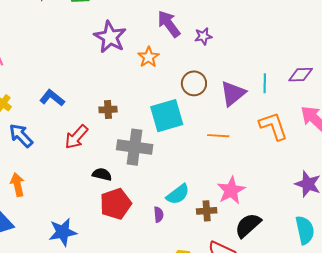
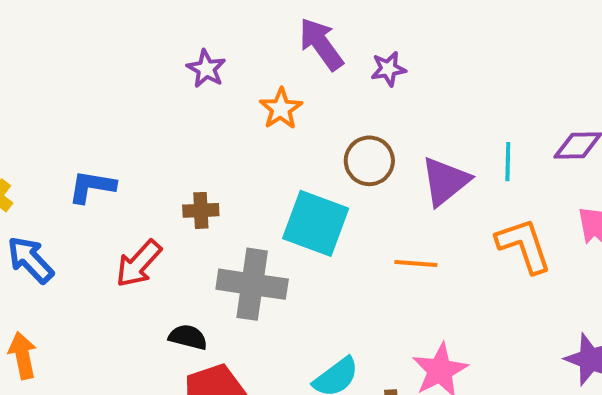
purple star: (110, 37) -> (206, 69), size x0.6
blue L-shape: (52, 98) -> (92, 187), turned -30
cyan square: (167, 116) -> (316, 223), turned 36

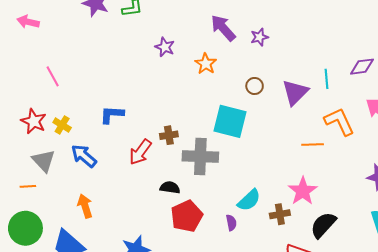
brown circle: (369, 161) -> (255, 86), size x0.7
brown cross: (201, 210) -> (169, 135), moved
orange line: (416, 263) -> (313, 145), moved

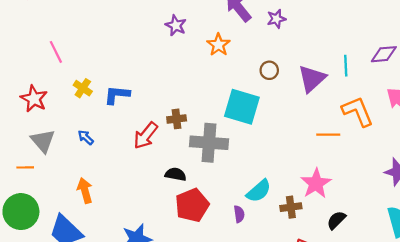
yellow cross: (62, 125) -> (83, 88), moved
blue arrow: (84, 156) -> (86, 137), size x0.6
black semicircle: (323, 225) -> (336, 220), size x0.7

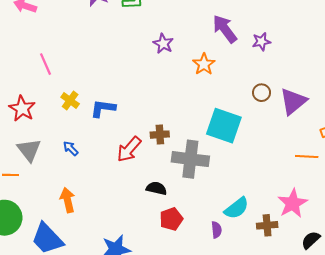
brown circle: (269, 70) -> (262, 93), moved
red pentagon: (192, 205) -> (171, 219), size x0.7

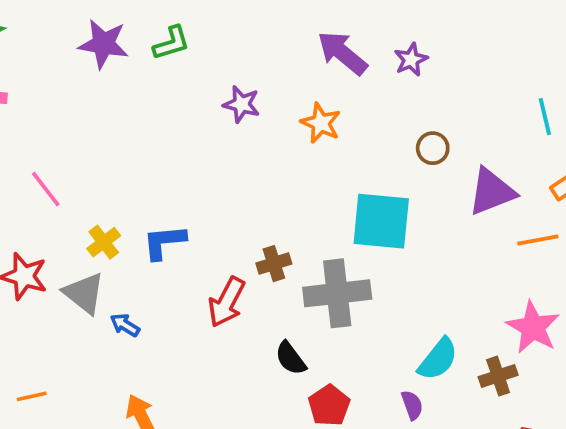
yellow cross: (70, 100) -> (104, 242), turned 30
purple triangle: (293, 101) -> (492, 192), moved, turned 32
gray triangle: (29, 150) -> (84, 293), moved
black semicircle: (156, 188) -> (291, 358), turned -126

